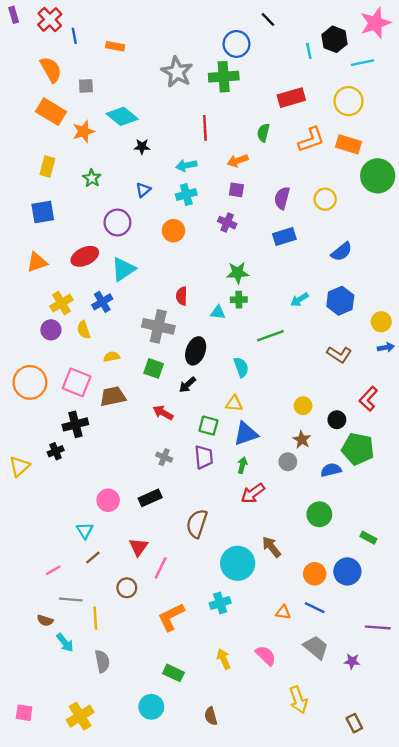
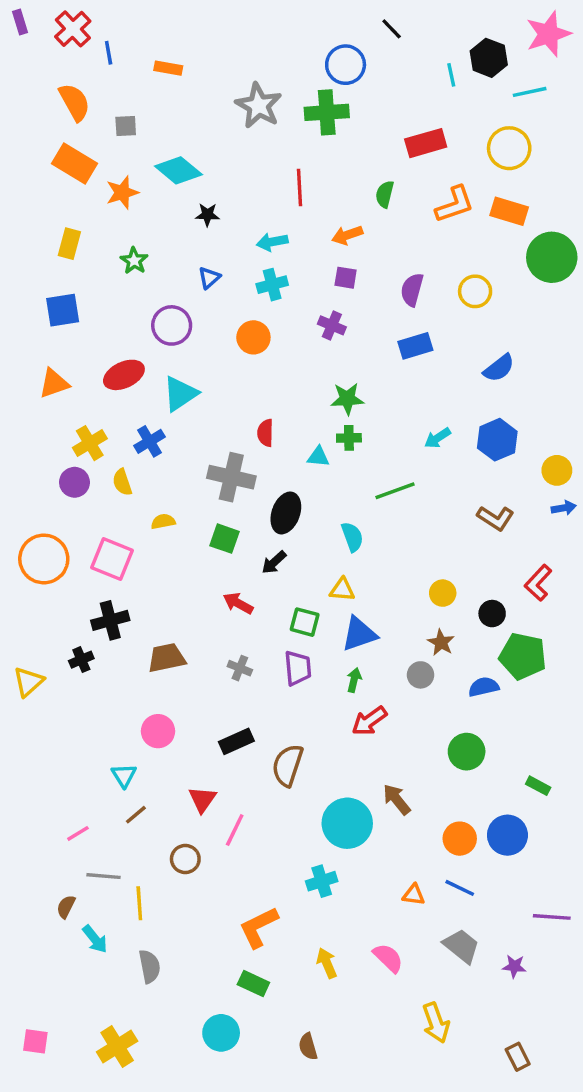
brown trapezoid: (113, 396) -> (167, 658), moved
black rectangle: (150, 498) -> (236, 741), moved
orange L-shape: (171, 617) -> (259, 927), moved
brown semicircle: (45, 620) -> (66, 907), turned 98

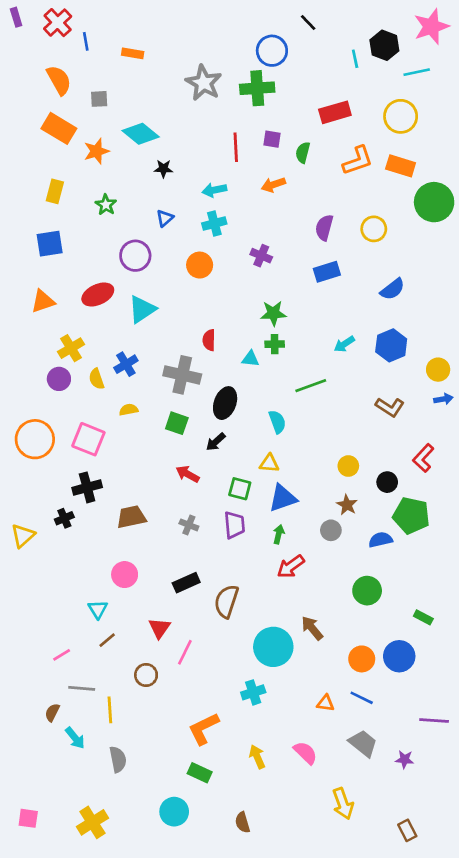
purple square: (346, 278) -> (272, 139), moved
blue cross: (149, 441) -> (126, 364), moved

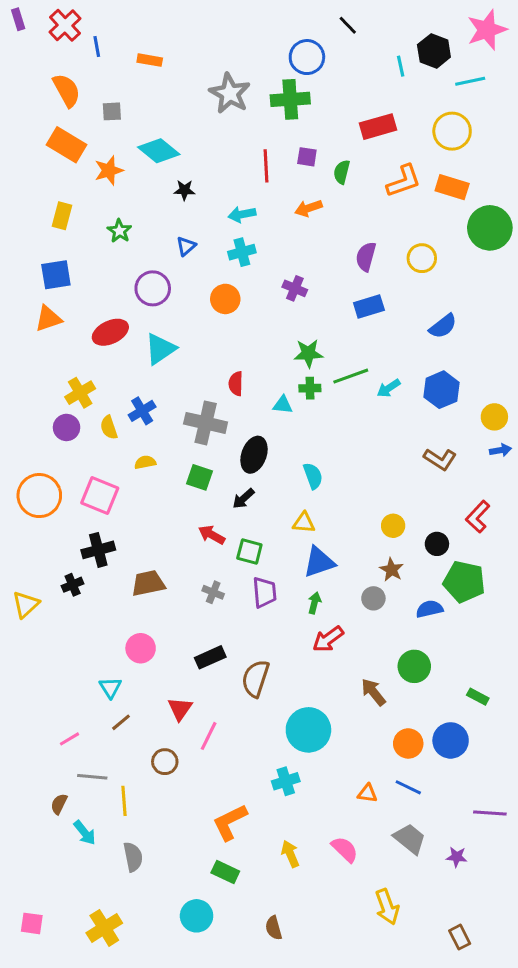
orange triangle: (43, 301) -> (48, 319), moved
green line: (311, 386) -> (351, 376), moved
green square: (240, 489) -> (249, 551), moved
brown arrow: (312, 628) -> (373, 692), moved

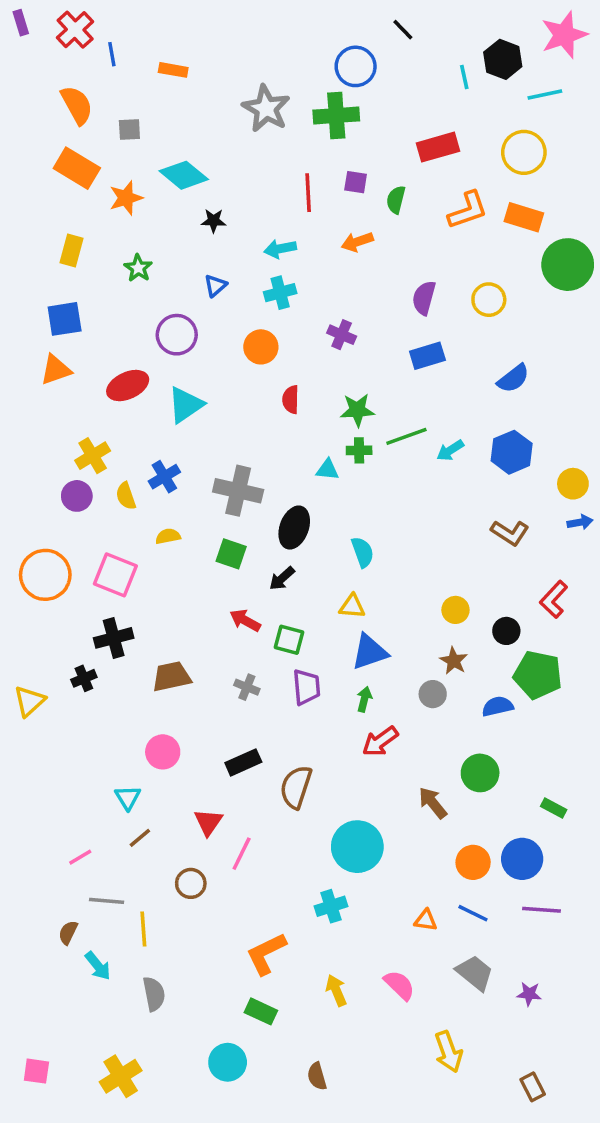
red semicircle: (236, 384) -> (291, 400), moved
purple line: (490, 813) -> (541, 910), moved

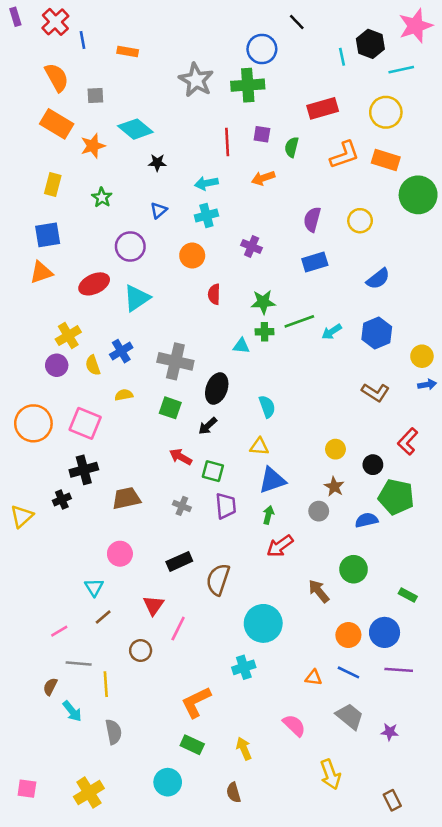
yellow arrow: (336, 990) -> (244, 749), moved

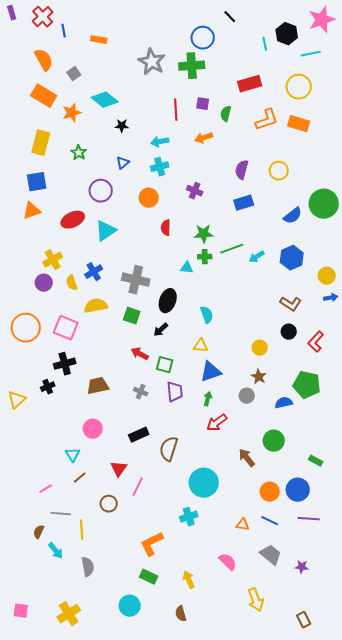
gray square: (95, 95) -> (74, 74), turned -32
yellow rectangle: (53, 185) -> (41, 143), size x1.4
green circle: (418, 195) -> (324, 204), moved
yellow semicircle: (124, 395) -> (96, 306), size x1.6
black circle: (373, 465) -> (289, 332), moved

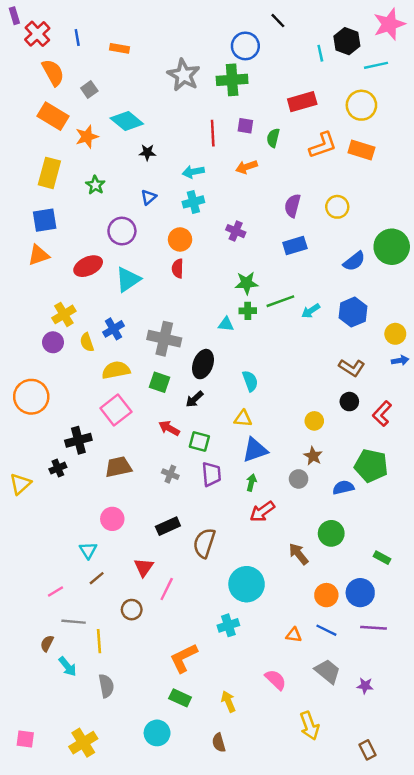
red cross: (43, 17) -> (37, 34), moved
red semicircle: (166, 228) -> (178, 269), moved
pink square: (66, 328) -> (116, 410), moved, turned 30

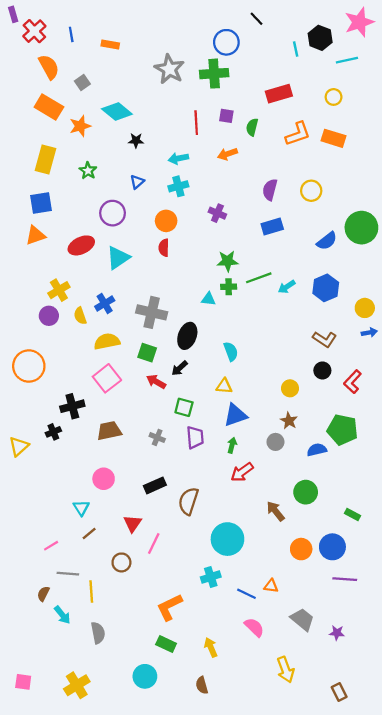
yellow circle: (361, 105) -> (334, 97), size x0.6
red arrow: (169, 428) -> (156, 382), moved
blue line: (326, 630) -> (246, 594), moved

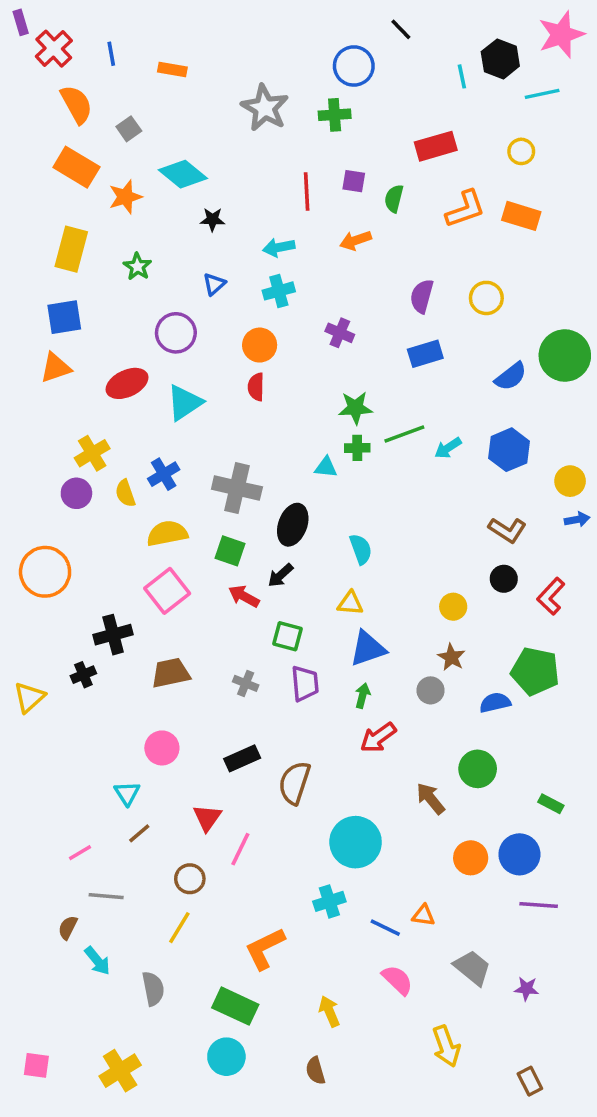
green cross: (214, 74) -> (335, 115), size x0.7
yellow line: (91, 591) -> (179, 928), moved, turned 35
green rectangle: (166, 644) -> (235, 1006), moved, size x1.4

